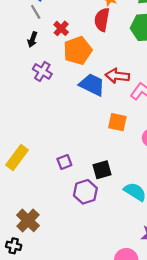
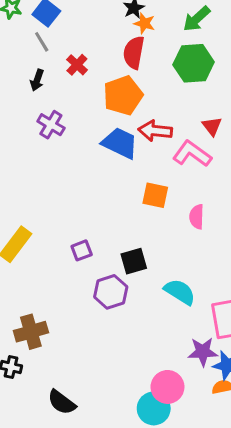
orange pentagon: (78, 51) -> (123, 95), moved
brown cross: (28, 220) -> (31, 332), turned 30

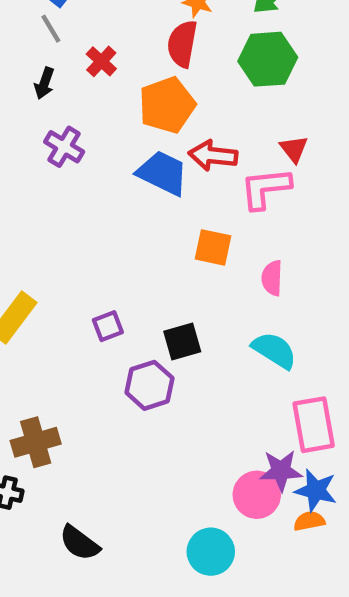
pink L-shape: (192, 154) -> (265, 188), turned -42
cyan semicircle: (180, 292) -> (274, 350), moved
pink circle: (167, 387) -> (257, 495), moved

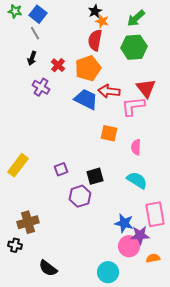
red cross: (101, 61) -> (58, 65), moved
red triangle: (294, 149) -> (146, 88), size x1.5
blue star: (316, 490) -> (124, 223), moved

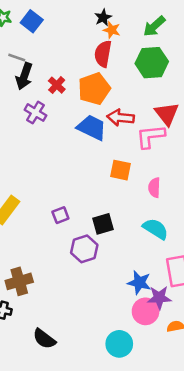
gray line: (35, 33) -> (17, 58), moved, turned -40
black arrow: (32, 58) -> (24, 76), size x1.5

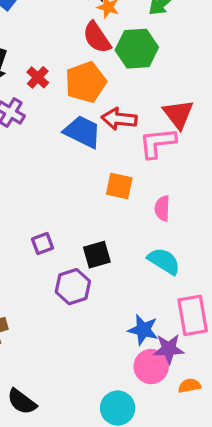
red semicircle: (103, 54) -> (97, 37), turned -44
green hexagon: (152, 63) -> (137, 49), moved

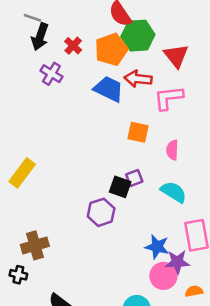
green hexagon: (137, 49) -> (138, 36), moved
red triangle: (178, 114) -> (176, 56), moved
purple square: (43, 243) -> (134, 178), moved
black square: (97, 255) -> (120, 187), turned 35

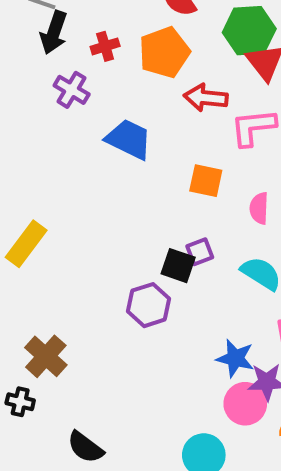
green hexagon: (138, 36) -> (249, 31), moved
red cross: (73, 46) -> (105, 46), turned 30
blue trapezoid: (109, 89) -> (129, 139), moved
brown cross: (35, 245) -> (46, 356), turned -32

